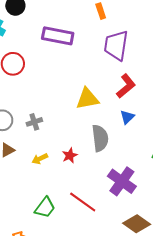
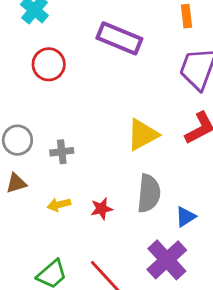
yellow triangle: (87, 99) -> (143, 135), turned -30
blue triangle: (127, 117) -> (185, 217), moved

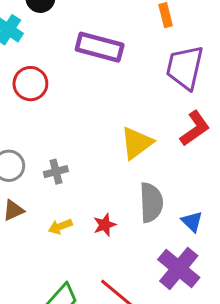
blue triangle: (185, 217) -> (192, 222), turned -35

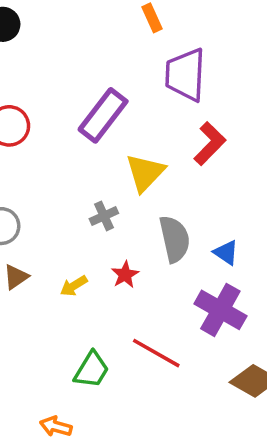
purple rectangle: (100, 47) -> (103, 115), moved, turned -57
gray cross: (56, 172) -> (104, 216), moved

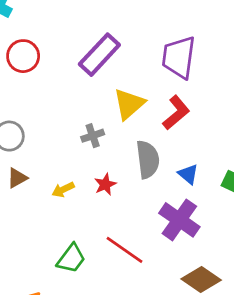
purple trapezoid: (185, 75) -> (179, 57), moved
red L-shape: (210, 144) -> (176, 113), moved

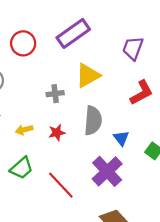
red circle: (23, 56) -> (23, 43), moved
purple trapezoid: (179, 57) -> (133, 48), size x0.7
red L-shape: (176, 113) -> (141, 93), moved
green trapezoid: (71, 258) -> (22, 168), moved

